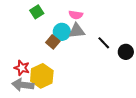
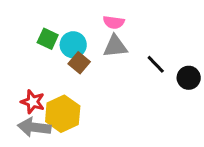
green square: (37, 12) -> (48, 39), moved, turned -32
cyan circle: (62, 32) -> (73, 45), moved

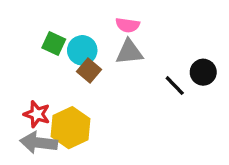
black line: (156, 64) -> (175, 86), moved
black circle: (189, 78) -> (203, 72), moved

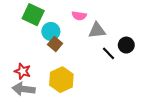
green square: (54, 44) -> (33, 15), moved, size x1.5
gray triangle: (129, 52) -> (97, 30), moved
yellow hexagon: (70, 128) -> (61, 80), moved

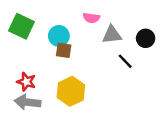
green square: (33, 15) -> (22, 26), moved
brown square: (55, 44) -> (64, 50), turned -32
black circle: (126, 45) -> (146, 38), moved

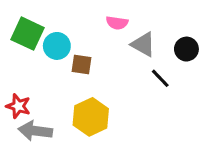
gray triangle: (112, 35) -> (143, 44), turned 35
cyan circle: (59, 36) -> (57, 46), moved
red star: (26, 82) -> (18, 106), moved

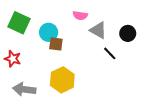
cyan circle: (57, 46) -> (49, 32), moved
red star: (18, 106) -> (13, 59), moved

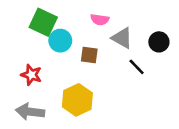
green square: (19, 23) -> (43, 22), moved
brown square: (56, 44) -> (89, 55), moved
red star: (13, 59) -> (31, 75), moved

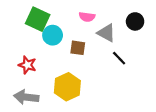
black circle: (159, 42) -> (135, 21), moved

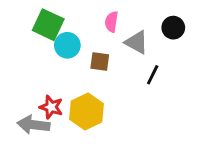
pink semicircle: (87, 17) -> (111, 22), turned 91
black line: (119, 58) -> (153, 75), turned 70
red star: (27, 65) -> (51, 107), moved

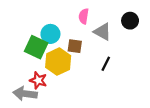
green square: (48, 25) -> (36, 47), moved
black line: (153, 75) -> (106, 64), moved
yellow hexagon: (86, 111) -> (58, 62), moved

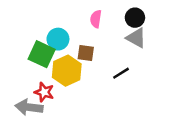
black circle: (130, 21) -> (135, 18), moved
gray triangle: (102, 32) -> (136, 38), moved
black line: (106, 64) -> (121, 73), turned 32

